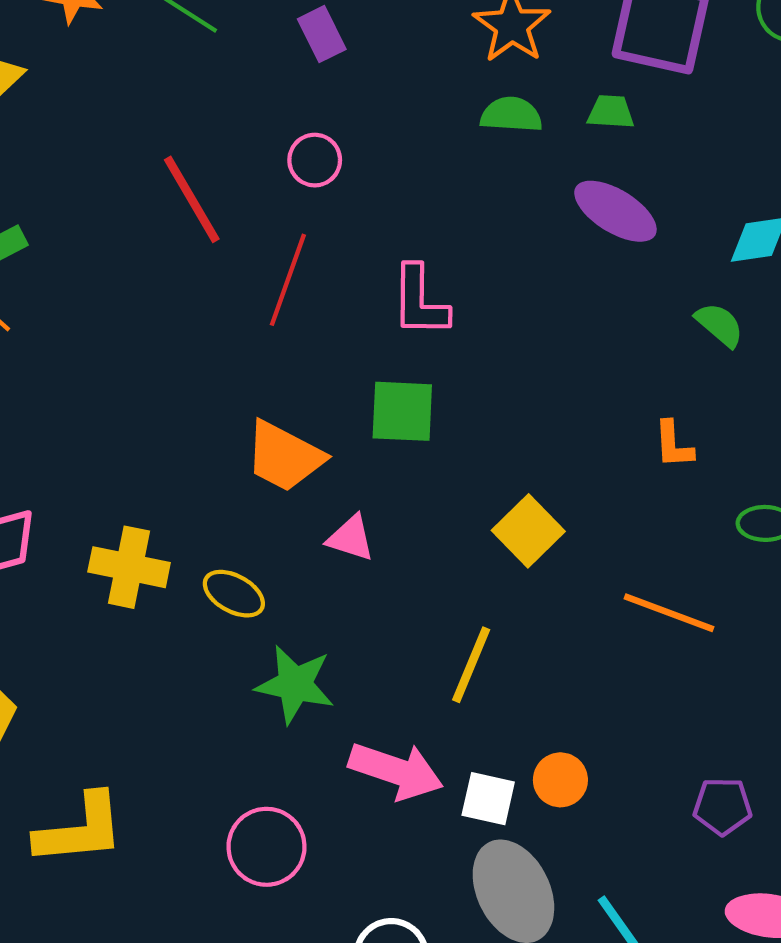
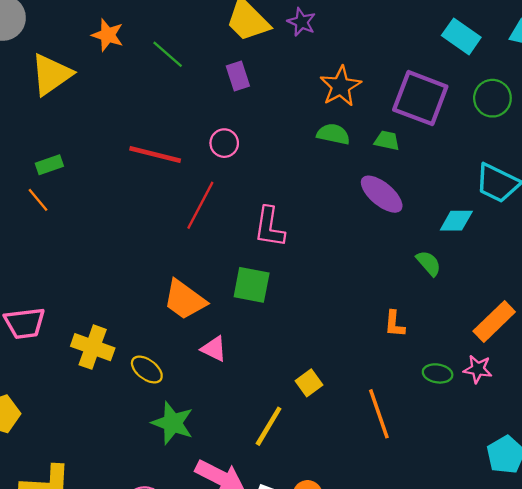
red line: (192, 199) -> (155, 155), turned -54
yellow square: (528, 531) -> (309, 383), moved, size x0.7
orange line: (669, 613) -> (379, 414), turned 42

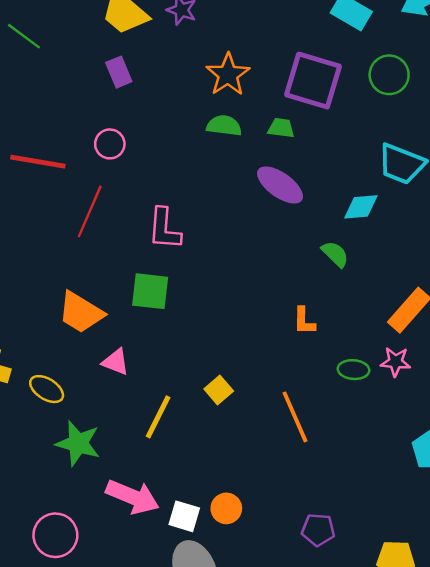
green line: (168, 54) -> (24, 36), moved
yellow line: (269, 426) -> (158, 417), moved

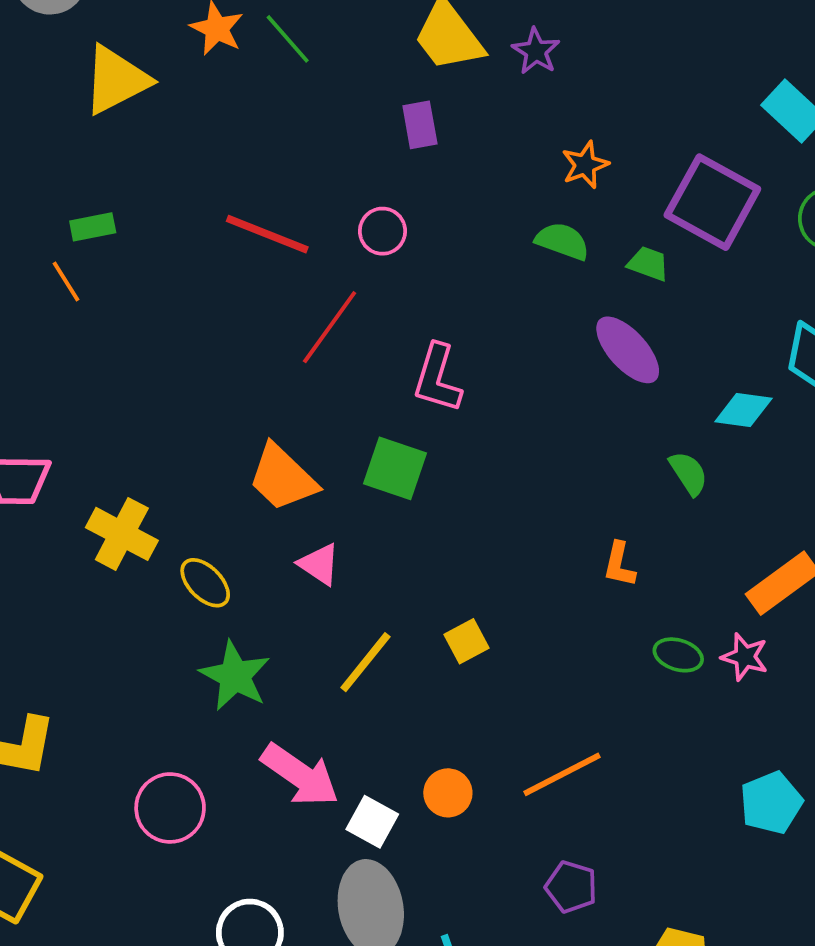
orange star: (228, 75) -> (585, 165), size x0.7
orange line: (295, 417) -> (562, 774), moved, turned 74
orange circle: (226, 508) -> (448, 793), moved

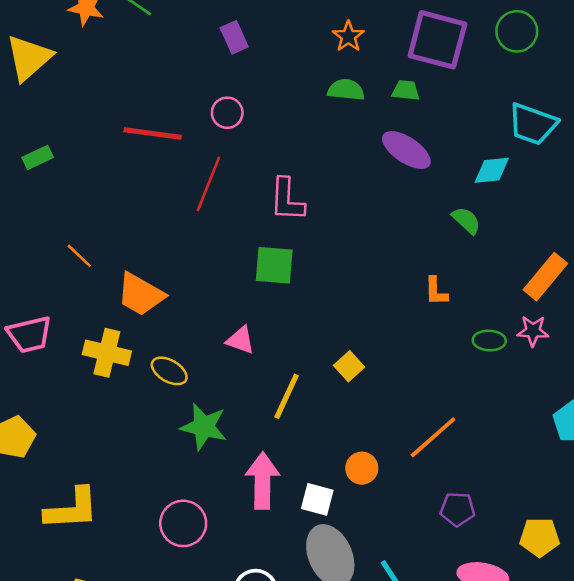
orange line: (66, 282) -> (79, 256), moved
orange trapezoid: (283, 478) -> (141, 294), moved
pink arrow: (300, 775) -> (262, 481), turned -110

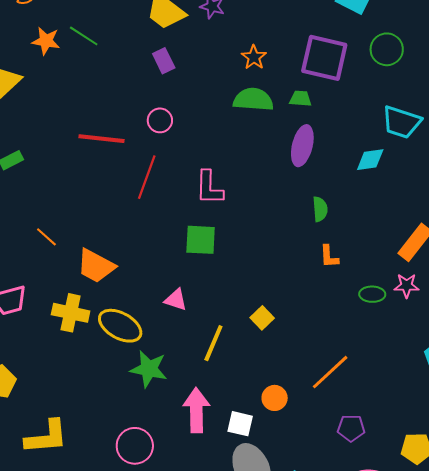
green semicircle: (346, 90) -> (253, 100), size x1.4
purple ellipse: (406, 150) -> (302, 146), turned 72
green semicircle: (466, 220) -> (320, 209), moved, turned 45
yellow ellipse: (169, 371) -> (120, 326), size x1.5

